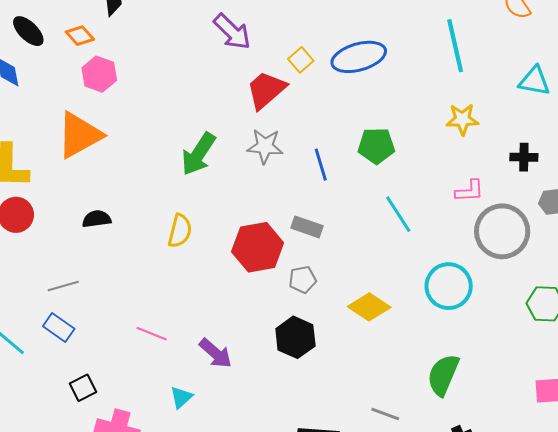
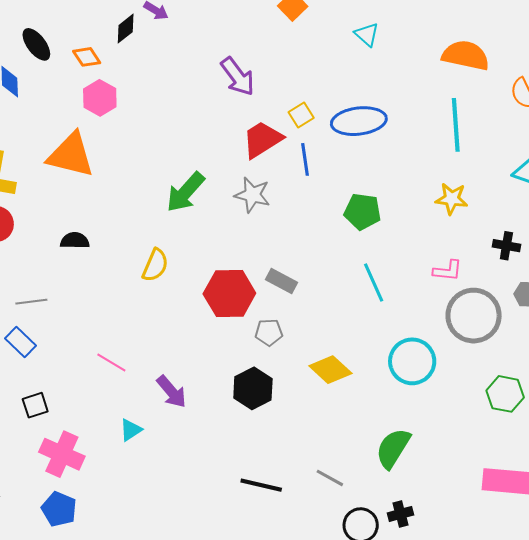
orange triangle: (79, 135) -> (71, 155), turned 34
blue line: (321, 165) -> (305, 159), moved

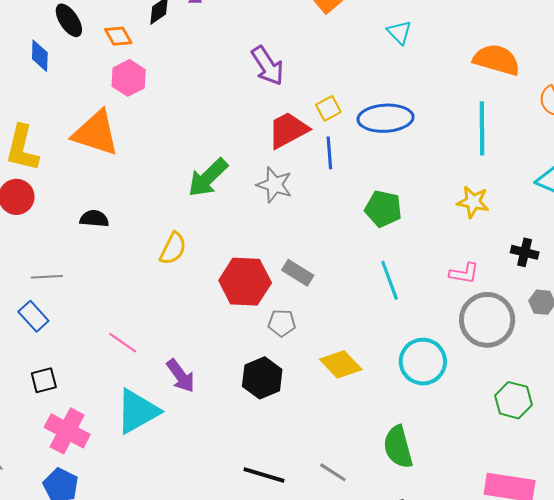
cyan triangle: (131, 430) -> (137, 411), size x2.0
green semicircle: (393, 448) -> (398, 447), turned -51

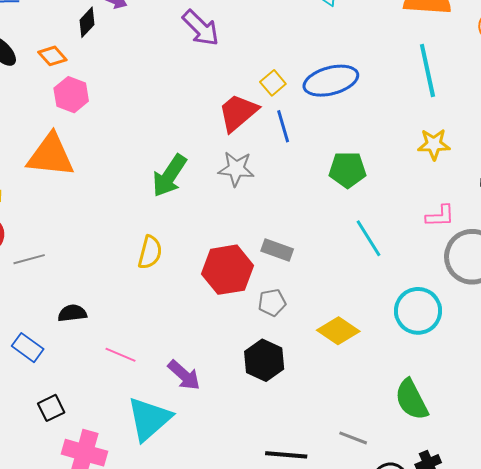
purple arrow: (268, 66) -> (201, 28), moved
black semicircle: (94, 219) -> (72, 313), moved
gray line: (47, 277) -> (29, 259), moved

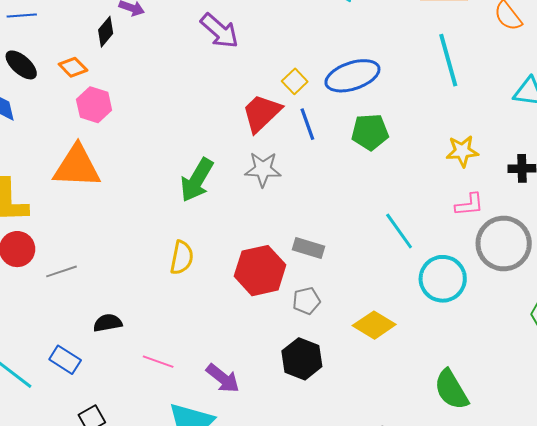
yellow star: (434, 144) -> (462, 151), moved
green pentagon: (347, 170) -> (370, 132), moved
cyan circle: (418, 311) -> (443, 279), moved

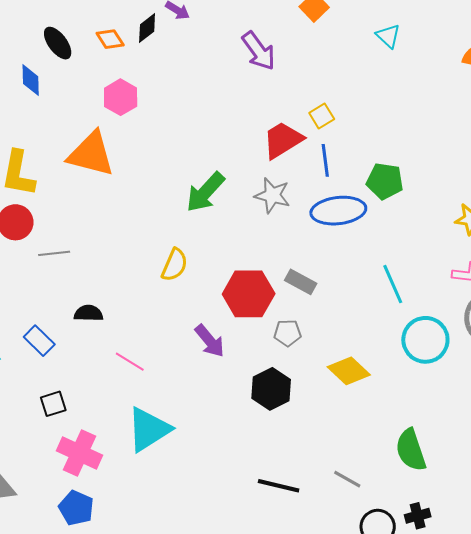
orange diamond: (73, 67) -> (110, 39), moved
blue ellipse: (352, 76) -> (338, 211), moved
purple arrow: (223, 378) -> (210, 341), moved

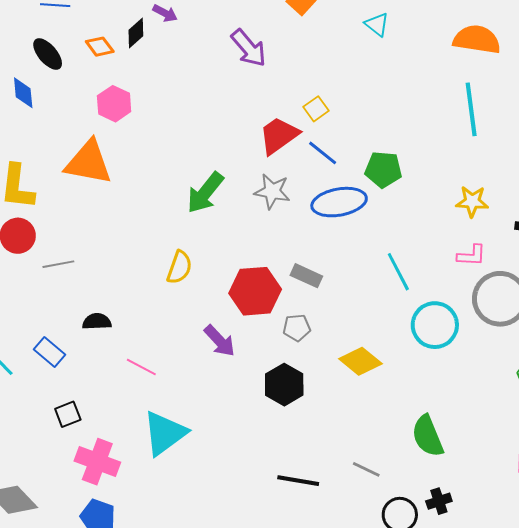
blue line: (325, 160) -> (323, 153), turned -40

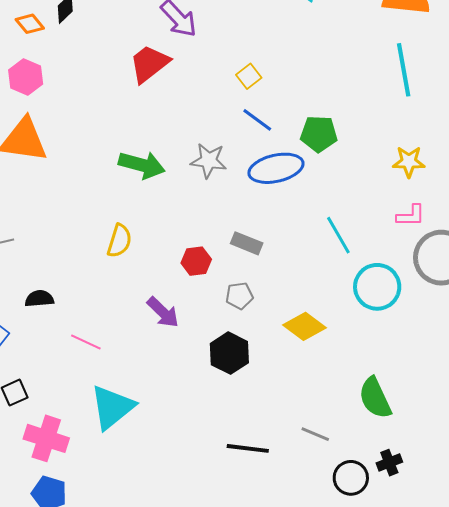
pink hexagon: (114, 104) -> (26, 77), moved
red trapezoid: (279, 135) -> (149, 64), moved
green arrow: (205, 193) -> (142, 165), turned -111
red hexagon: (255, 291) -> (196, 261), size x0.6

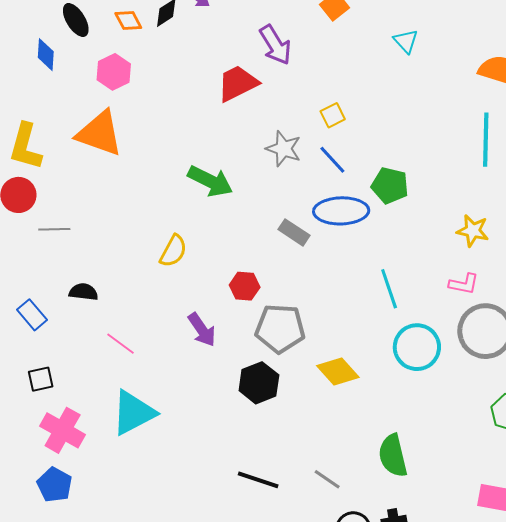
gray star: (209, 161) -> (284, 149), moved
gray rectangle: (247, 243) -> (294, 232), moved
gray pentagon: (239, 296) -> (280, 329), size x1.8

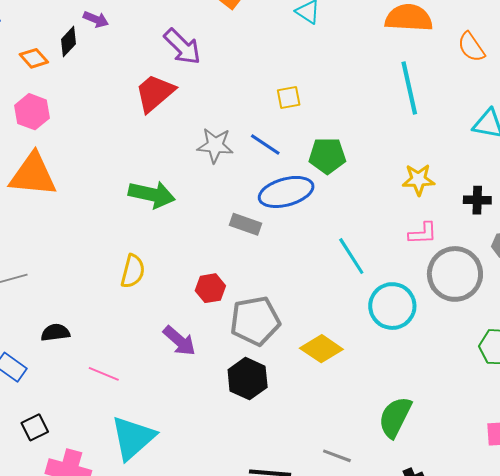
yellow square: (333, 115) -> (289, 97), moved, turned 30
green semicircle: (393, 456) -> (395, 417), turned 54

